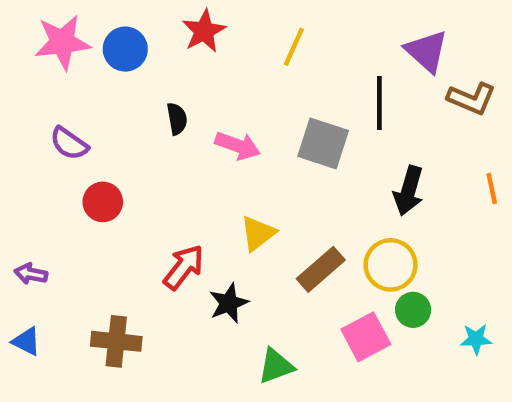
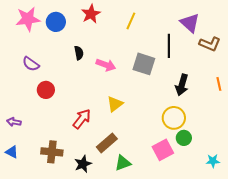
brown rectangle: (321, 269) -> (107, 143), moved
black star: (229, 303) -> (83, 164), moved
cyan star: (476, 339) -> (213, 161), moved

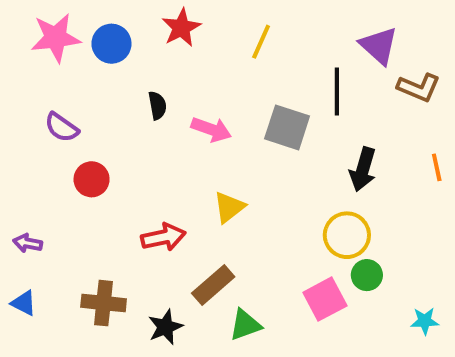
red arrow: (82, 119) -> (163, 237), turned 40

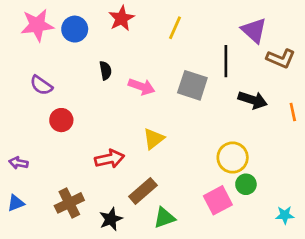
black arrow: (363, 169) -> (253, 100), moved, turned -88
blue triangle: (24, 303) -> (16, 203), turned -48
brown cross: (104, 303) -> (69, 203), turned -32

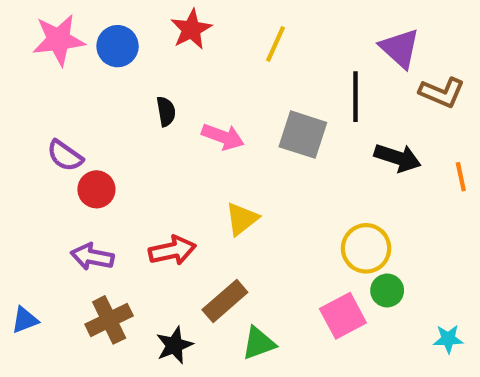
purple semicircle: (41, 85) -> (65, 156), moved
purple arrow: (19, 163) -> (92, 257), moved, size x1.4

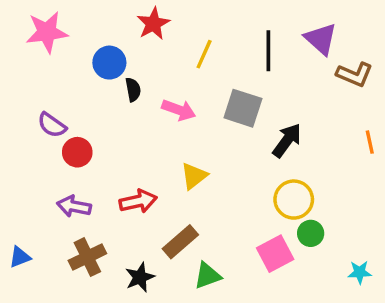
yellow line: (275, 44) -> (204, 54), moved
blue circle: (118, 46) -> (109, 63), moved
black line: (356, 97) -> (268, 51), moved
black arrow: (398, 158) -> (287, 140), moved, turned -72

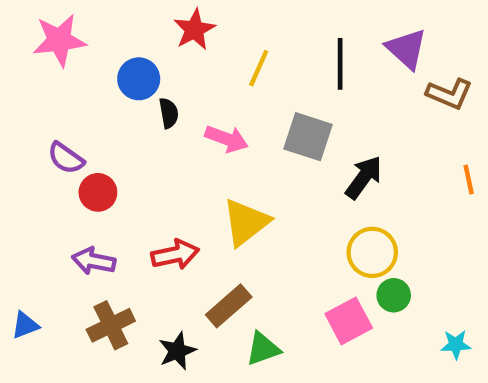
yellow triangle: (194, 176) -> (246, 222), size x1.4

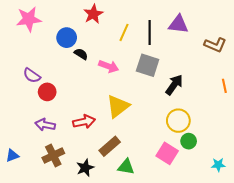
purple triangle: (407, 49) -> (178, 24), moved, turned -35
black line: (340, 64) -> (150, 32), moved
black semicircle: (169, 113) -> (81, 54), turned -48
pink square: (349, 321) -> (167, 153), turned -30
green triangle: (263, 349) -> (126, 167), turned 30

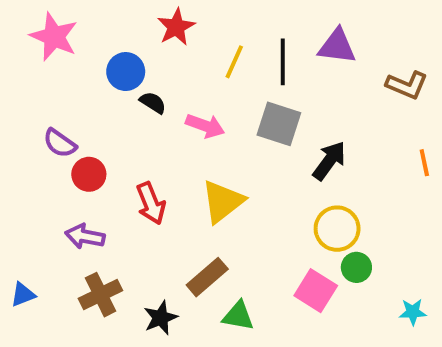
pink star: (29, 19) -> (54, 37), turned 30
red arrow: (84, 122) -> (151, 203), moved, turned 80

